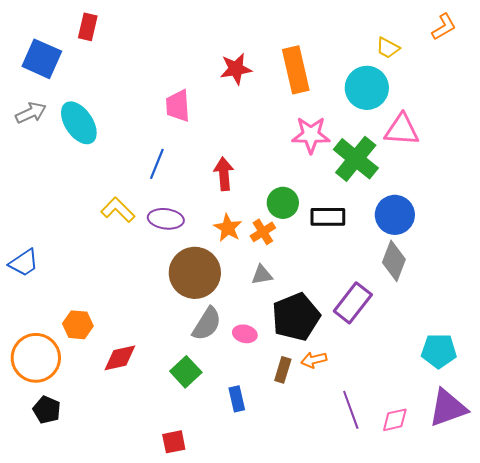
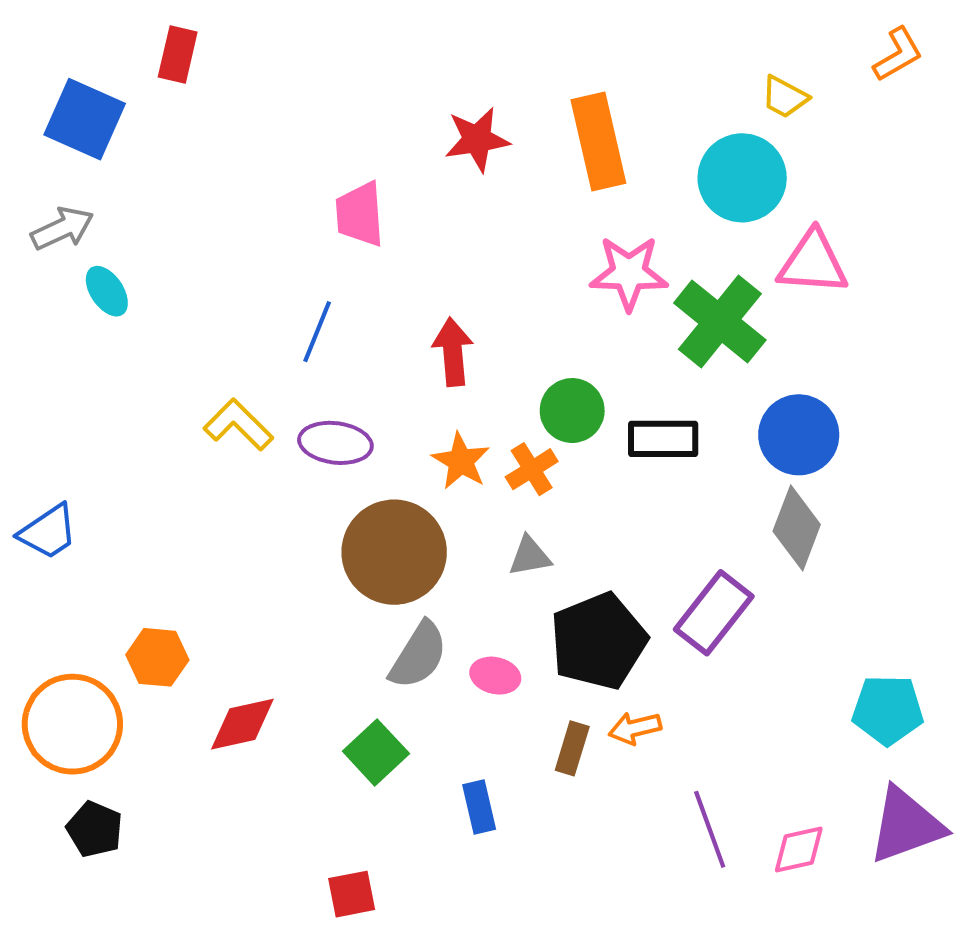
cyan ellipse: (79, 123) -> (107, 291), moved, size x0.6

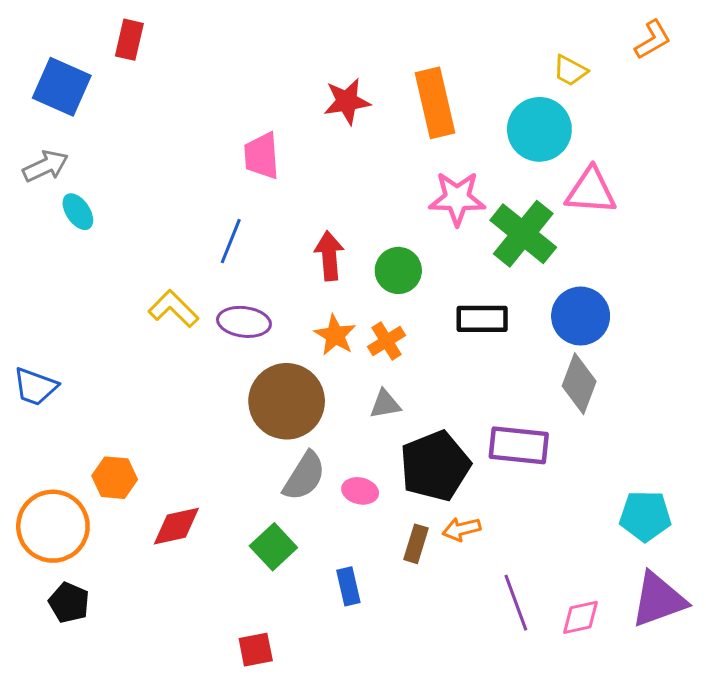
green circle: (572, 411) -> (398, 270), moved
blue trapezoid: (48, 532) -> (35, 387), turned 54
purple rectangle: (714, 613) -> (519, 445), turned 58

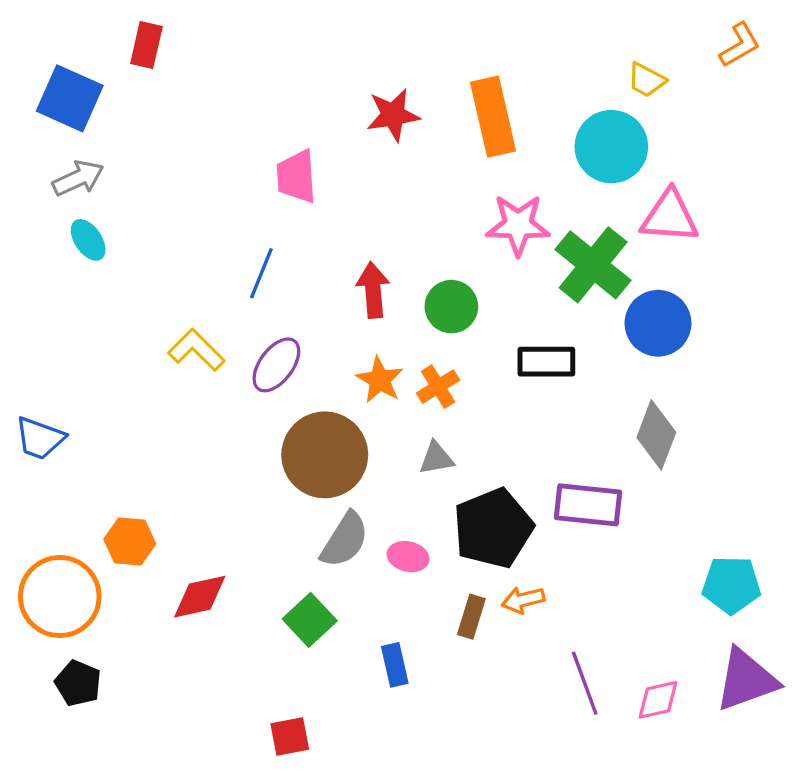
gray arrow: (46, 166) -> (78, 178), moved
blue circle: (581, 316) -> (658, 323), moved
purple ellipse: (244, 322) -> (276, 365), turned -60

